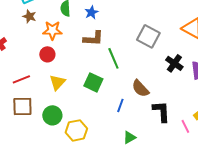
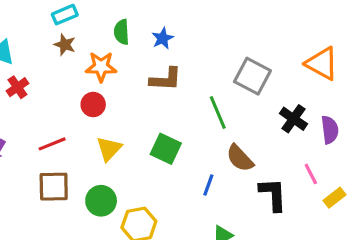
green line: (113, 58) -> (218, 112), moved
pink line: (185, 126) -> (311, 174), moved

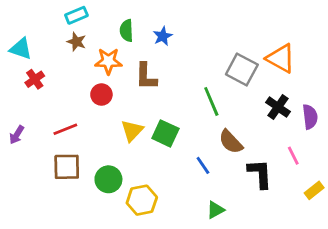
orange triangle: (322, 64) -> (281, 58), moved
brown L-shape: (166, 79) -> (146, 76), moved, turned 88
yellow triangle: (109, 149) -> (132, 131), moved
blue line: (208, 185) -> (203, 165), turned -54
yellow rectangle: (334, 198) -> (314, 190), moved

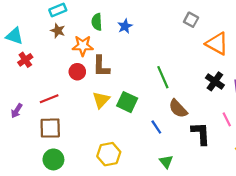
gray square: (242, 69) -> (191, 20), moved, size x0.6
brown L-shape: (146, 76) -> (101, 66), moved
purple arrow: (17, 135) -> (17, 111), moved
green circle: (108, 179) -> (53, 159), moved
green triangle: (215, 210) -> (166, 162), turned -40

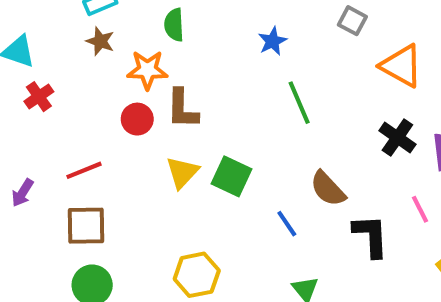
blue star: (125, 26) -> (272, 41), moved
green line: (163, 77) -> (299, 103), moved

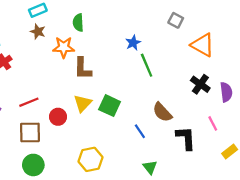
blue star: (272, 41) -> (133, 43), moved
red circle: (137, 119) -> (58, 117), moved

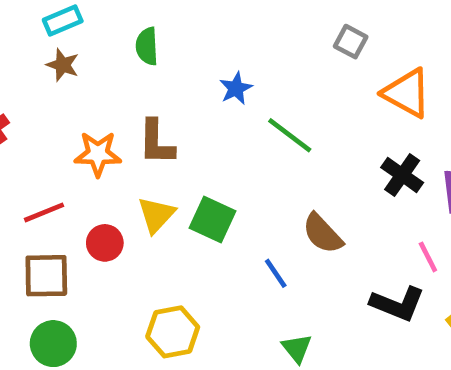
blue star: (133, 43) -> (236, 88), moved
orange star: (64, 47) -> (98, 154), moved
green line: (147, 65) -> (290, 135), turned -30
black L-shape: (186, 138) -> (397, 304), moved, turned 115

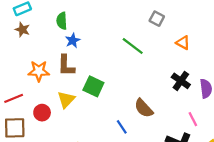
blue star: (236, 88) -> (73, 40), moved
orange triangle: (407, 93) -> (183, 43), size x0.6
green line: (290, 135) -> (133, 46), moved
green square: (213, 219) -> (93, 86), moved

